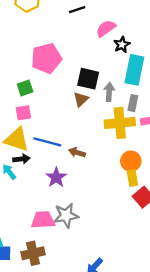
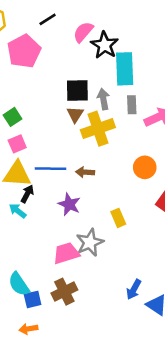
black star: (122, 45) -> (105, 45), size x1.5
pink pentagon: (46, 58) -> (24, 51), moved
yellow cross: (120, 123) -> (98, 129), moved
black arrow: (21, 159) -> (27, 194), turned -42
yellow rectangle: (132, 178) -> (118, 218), moved

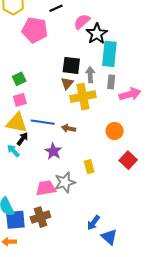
pink pentagon: (24, 51) -> (35, 30), turned 30
blue square: (33, 299) -> (15, 220), size x1.5

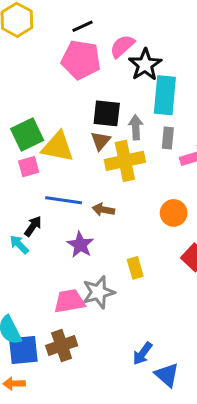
pink pentagon: (35, 30) -> (81, 60), moved
green square: (19, 79) -> (27, 135), size x1.5
yellow triangle: (17, 123) -> (58, 147), moved

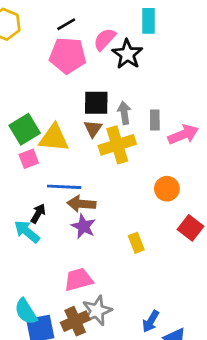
cyan rectangle: (165, 95) -> (148, 21), moved, size x0.7
brown arrow: (103, 210) -> (81, 204), moved, size x1.4
cyan arrow: (19, 245) -> (27, 232), size x1.4
gray star: (98, 292) -> (97, 311), moved

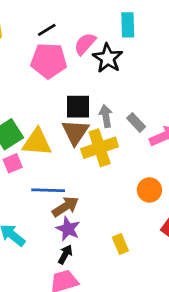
gray rectangle: (155, 120) -> (136, 122), turned -42
brown triangle: (93, 129) -> (75, 132), size x1.5
brown arrow: (81, 204) -> (65, 207), turned 144
black arrow: (38, 213) -> (65, 254), moved

